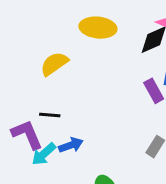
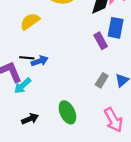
blue arrow: (71, 145) -> (40, 61), moved

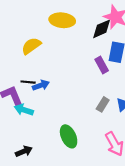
cyan arrow: (22, 86) -> (24, 110), turned 60
black arrow: (30, 119) -> (24, 151), moved

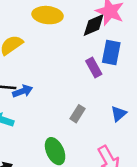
gray rectangle: (103, 104) -> (77, 114), moved

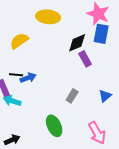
black diamond: (94, 25) -> (77, 43), moved
blue rectangle: (111, 53) -> (101, 34), moved

